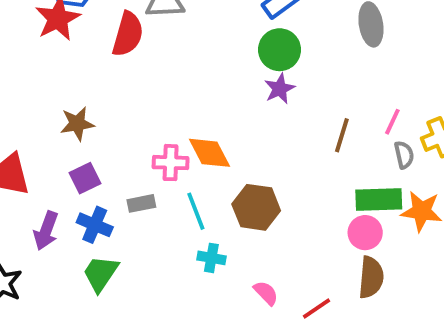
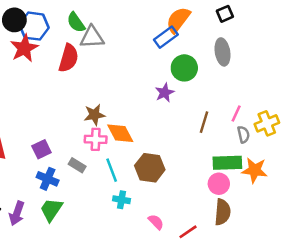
green circle: (280, 50) -> (184, 68), moved
brown star: (77, 124) -> (94, 115), moved
gray rectangle: (141, 203) -> (77, 165), turned 42
purple arrow: (46, 231) -> (17, 213), moved

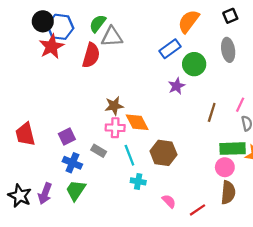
green semicircle: (76, 22) -> (98, 24), turned 72
blue rectangle: (166, 37) -> (170, 49), moved

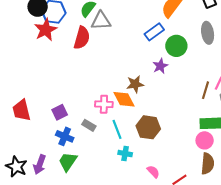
brown star: (114, 106) -> (135, 84), moved
brown line: (212, 112) -> (206, 90), moved

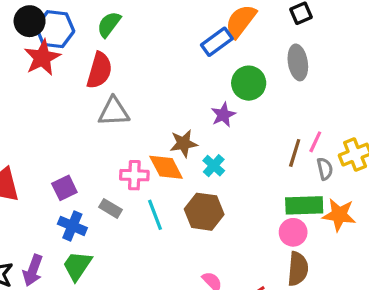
gray triangle: (101, 21) -> (114, 112), moved
blue rectangle: (154, 32) -> (217, 42), moved
cyan cross: (125, 154) -> (214, 166), moved, turned 32

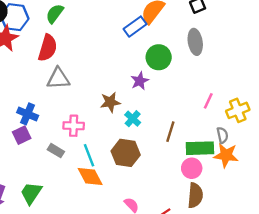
brown line: (295, 153) -> (170, 132), moved
orange diamond: (166, 167) -> (90, 177), moved
gray semicircle: (325, 169) -> (222, 135), moved
blue cross: (72, 226) -> (28, 114), moved

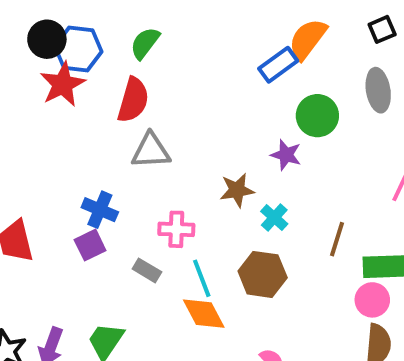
purple star: (140, 81) -> (286, 155), turned -30

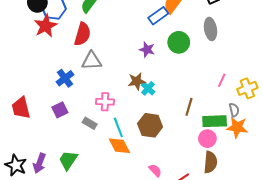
purple star: (286, 155) -> (147, 49), moved
blue cross: (100, 210) -> (65, 78), moved, turned 30
cyan cross: (274, 218) -> (148, 88), moved

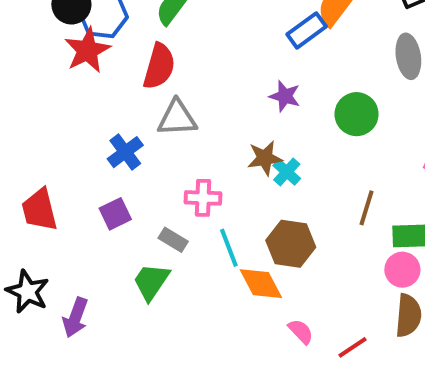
green circle: (179, 42) -> (357, 114), moved
orange diamond: (119, 146) -> (261, 284), moved
green trapezoid: (68, 160) -> (151, 282), moved
black star: (16, 165) -> (28, 292), moved

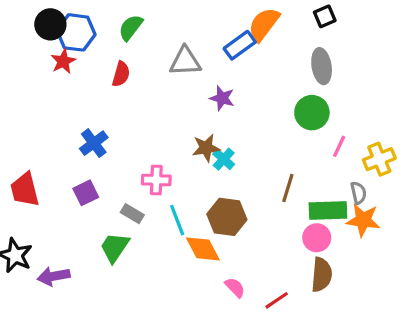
red star: (87, 50) -> (63, 61), size x0.7
red semicircle: (159, 66) -> (121, 74), size x0.7
green circle: (357, 114) -> (312, 113), moved
gray triangle: (177, 118) -> (185, 61), moved
purple arrow: (75, 318) -> (54, 276), turned 60

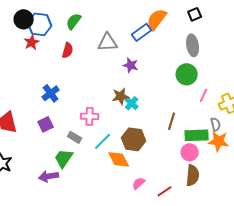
cyan line: (177, 220) -> (103, 141), turned 66
purple arrow: (54, 276) -> (49, 176), moved
pink semicircle: (235, 287) -> (139, 183), turned -88

